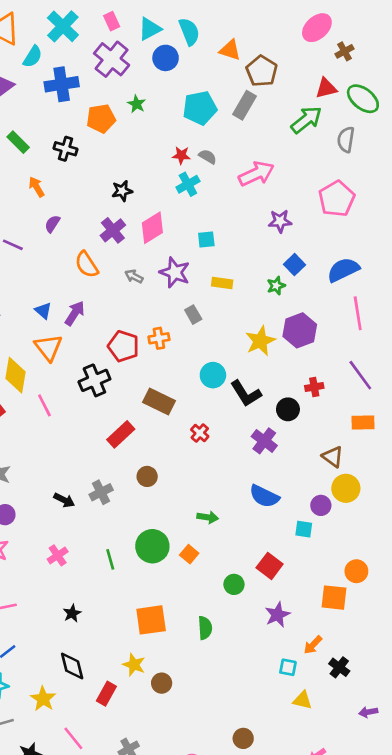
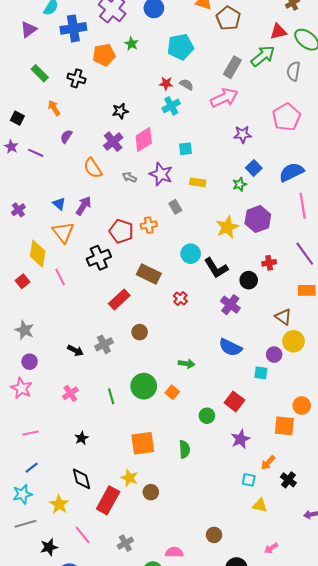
gray rectangle: (245, 105) -> (232, 67), moved
red rectangle: (106, 694) -> (108, 500), size x1.5

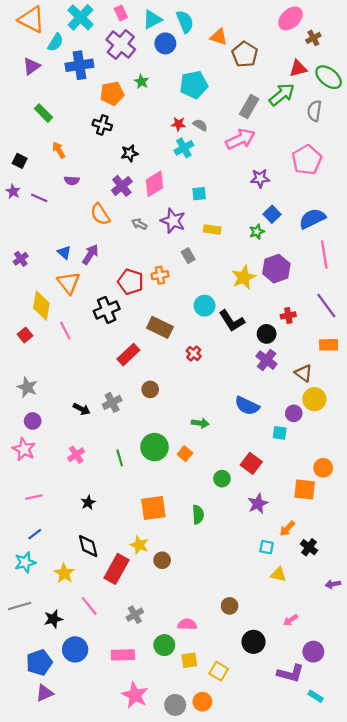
black cross: (76, 78) -> (102, 125), moved
purple semicircle: (66, 136) -> (72, 181), turned -120
purple cross: (230, 305) -> (267, 360), moved
gray line: (25, 524) -> (20, 606), moved

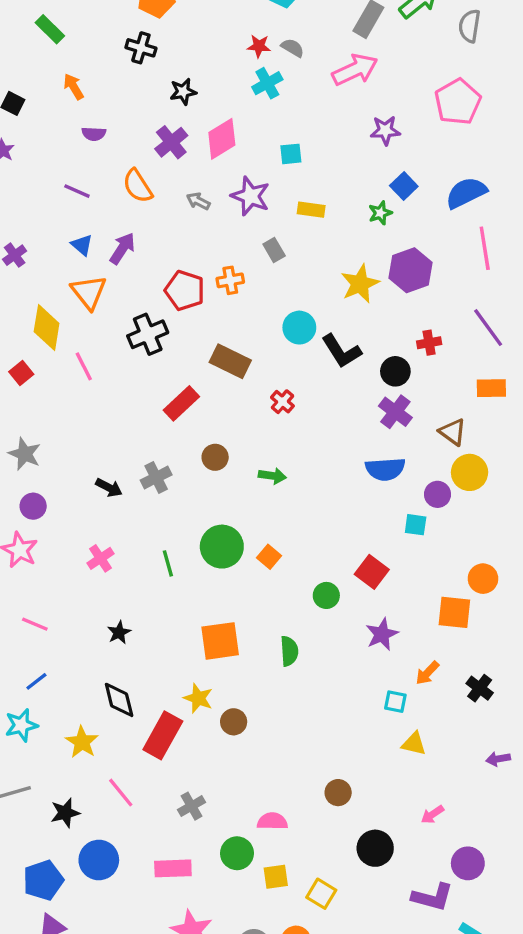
purple line: (39, 198) -> (77, 191), moved
blue semicircle: (247, 406) -> (385, 469), moved, turned -30
green arrow: (200, 423) -> (272, 476), moved
pink line: (34, 497) -> (35, 624), turned 35
black cross: (309, 547) -> (480, 688), moved

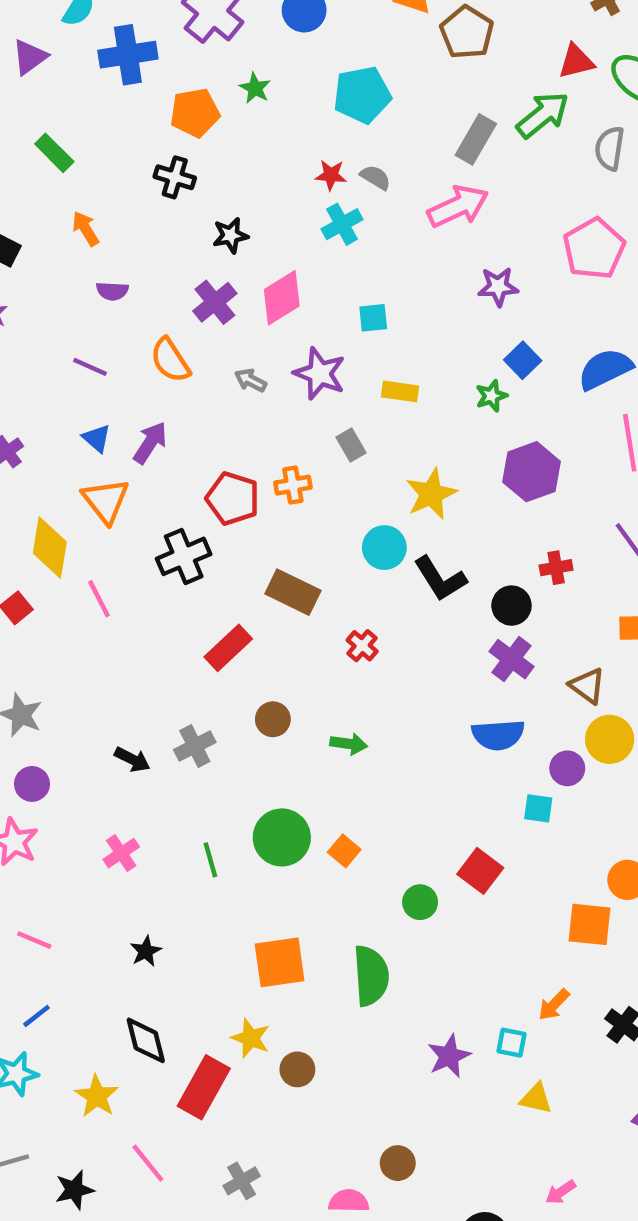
yellow star: (360, 284) -> (431, 494), moved
purple star: (382, 634) -> (449, 1056), moved
green semicircle: (289, 651) -> (371, 976), size x1.5
brown circle: (338, 793) -> (398, 1163), moved

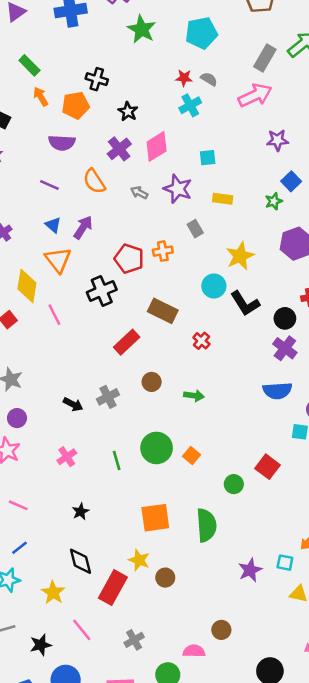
green star: (255, 88) -> (142, 29), size x1.6
orange pentagon: (195, 113) -> (76, 105), moved
orange arrow: (86, 229) -> (41, 97), moved
black star: (230, 235) -> (128, 112), turned -30
purple semicircle: (112, 291) -> (62, 143), size x1.5

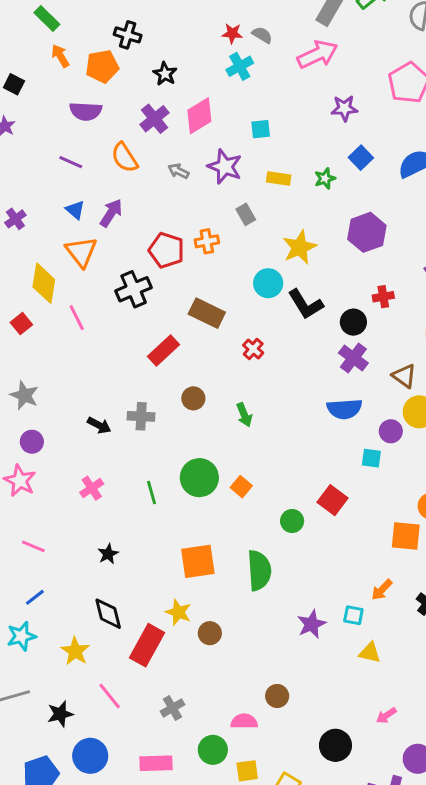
green star: (274, 201) -> (325, 179), moved
green arrow: (194, 396) -> (244, 415), turned 60
gray cross: (108, 397) -> (141, 416), turned 30

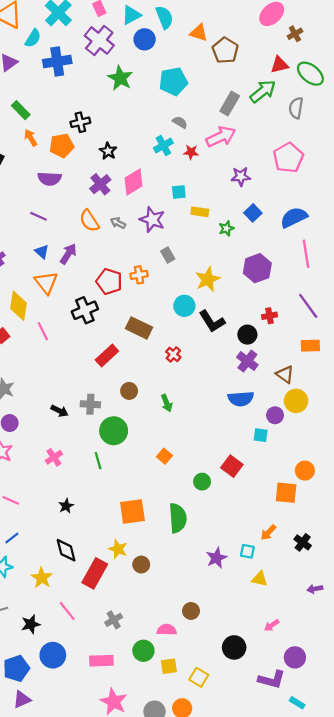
red star: (232, 33) -> (191, 152), moved
black cross: (128, 35) -> (80, 122), turned -30
orange semicircle: (125, 158) -> (89, 221), moved
yellow rectangle: (279, 179) -> (200, 212), moved
green circle: (199, 478) -> (114, 431), moved

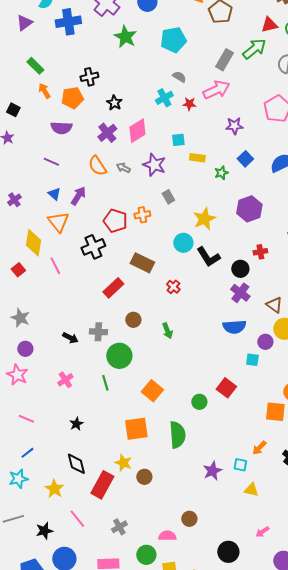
orange square: (164, 456) -> (152, 391), moved, size x1.5

